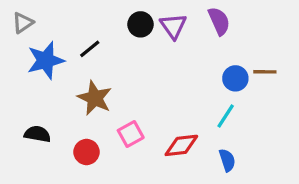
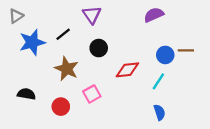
purple semicircle: (219, 21) -> (154, 15), turned -90
black circle: (141, 24) -> (99, 48), moved
purple triangle: (173, 26) -> (92, 15), moved
red diamond: (181, 145) -> (127, 70), moved

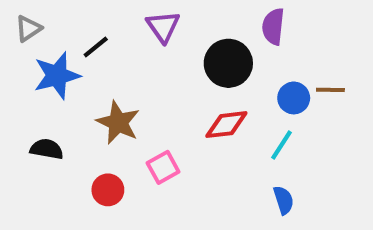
purple semicircle: (154, 15) -> (273, 27), turned -60
black line: (63, 34) -> (96, 47), moved
black circle: (99, 48) -> (228, 63), moved, size x1.5
black semicircle: (26, 94) -> (47, 149), moved

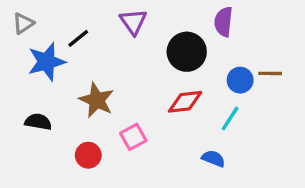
blue semicircle: (283, 200) -> (213, 159), moved, turned -50

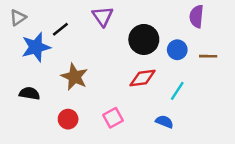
purple semicircle: (223, 22) -> (197, 16), moved
blue circle: (240, 80) -> (177, 50), moved
pink square: (133, 137) -> (113, 118), moved

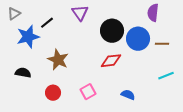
blue circle: (177, 50) -> (138, 39), size x1.5
cyan line: (177, 91) -> (166, 76), moved, turned 35

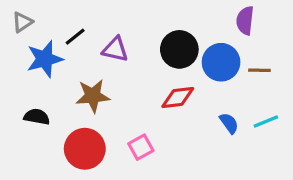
purple triangle: (80, 13) -> (115, 49), moved, turned -42
brown star: (58, 60) -> (93, 96), turned -30
red circle: (53, 93) -> (85, 149), size x1.6
blue semicircle: (128, 95) -> (229, 123), moved, turned 32

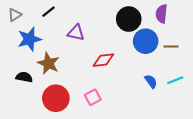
black line: (75, 37) -> (48, 12), moved
black circle: (179, 49) -> (129, 19), moved
brown star: (93, 96) -> (48, 63), moved, turned 30
red diamond: (178, 97) -> (103, 60), moved

